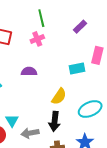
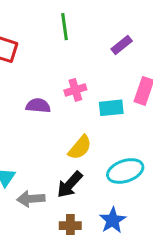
pink cross: (37, 39) -> (75, 90), moved
black arrow: (55, 121) -> (70, 185), turned 30

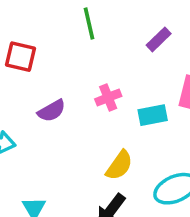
purple semicircle: (38, 106) -> (52, 111), moved, turned 150

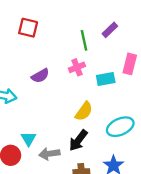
green line: (89, 23) -> (84, 40), moved
red square: (20, 57) -> (28, 28), moved

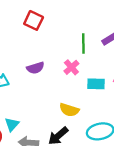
pink cross: (77, 67) -> (71, 67), turned -32
yellow semicircle: (84, 111) -> (69, 110), turned 60

